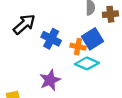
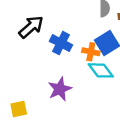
cyan diamond: (87, 63) -> (101, 70), turned 30

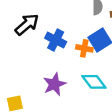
cyan diamond: (101, 70) -> (94, 82), moved

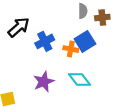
blue cross: (56, 40) -> (45, 41), turned 36

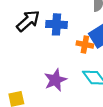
blue cross: (45, 41) -> (57, 24), moved, turned 30

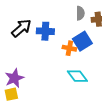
purple star: (55, 80) -> (14, 78), moved

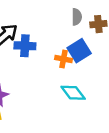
blue cross: (45, 31) -> (25, 46), moved

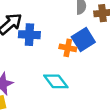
cyan diamond: (73, 93) -> (56, 81), moved

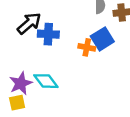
cyan diamond: (56, 81) -> (46, 81), moved

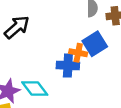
blue cross: (48, 34) -> (68, 66), moved

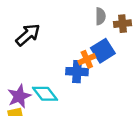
orange cross: (78, 53) -> (87, 59), turned -35

